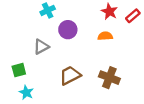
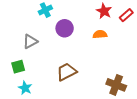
gray triangle: (41, 47) -> (30, 41), moved
brown cross: (109, 78) -> (116, 85), moved

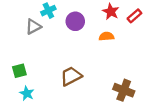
purple circle: (65, 28) -> (75, 21), moved
gray triangle: (30, 41) -> (33, 27), moved

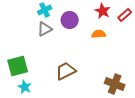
gray triangle: (33, 27) -> (45, 29), moved
green square: (19, 71) -> (18, 66), size x1.5

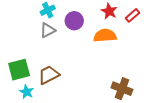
orange semicircle: (99, 34) -> (105, 36), size x1.5
brown trapezoid: (66, 71) -> (49, 75), moved

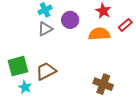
red rectangle: (133, 15) -> (125, 25), moved
brown cross: (122, 89) -> (103, 84), moved

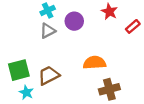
orange semicircle: (99, 34) -> (94, 63), moved
brown cross: (103, 84) -> (109, 89), turned -36

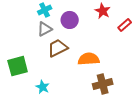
brown trapezoid: (49, 75) -> (58, 48), moved
cyan star: (26, 92) -> (43, 87), moved

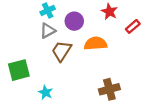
brown trapezoid: (58, 48) -> (61, 51), turned -30
orange semicircle: (89, 59) -> (96, 43), moved

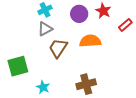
purple circle: (74, 21) -> (79, 14), moved
brown cross: (109, 89) -> (86, 84), moved

